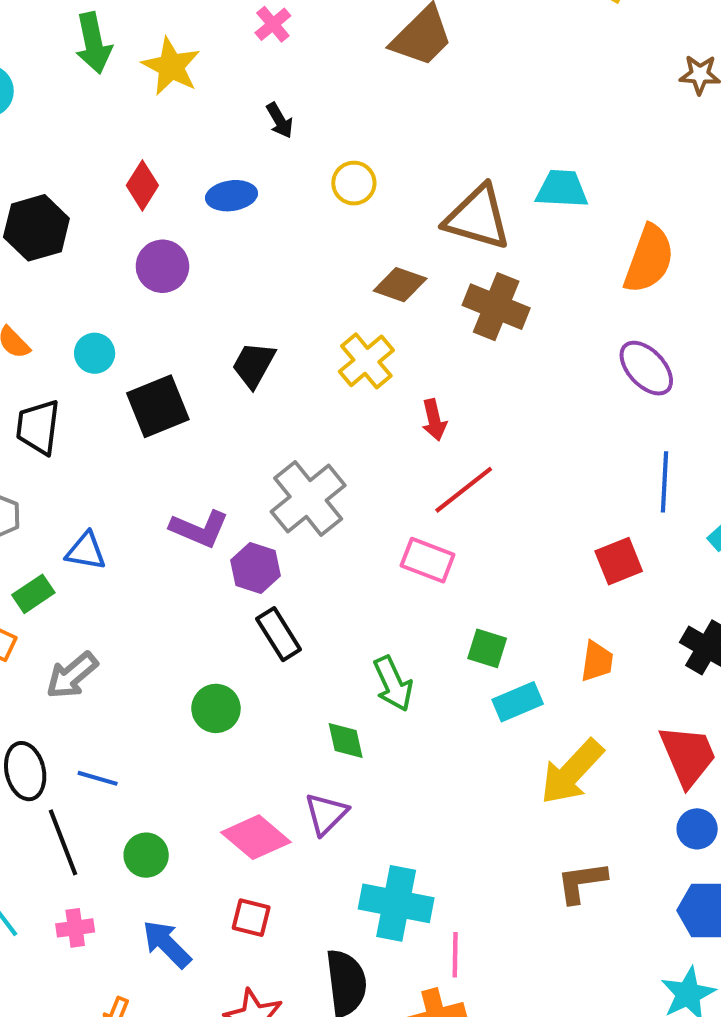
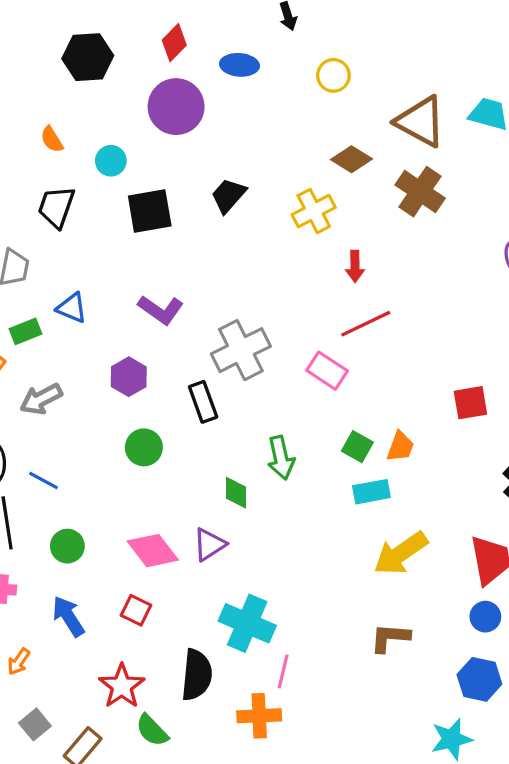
purple circle: (162, 266) -> (176, 107), size x1.4
gray cross: (308, 499) -> (241, 350), moved
purple hexagon: (255, 568) -> (129, 377), moved
orange trapezoid: (597, 661) -> (400, 447), moved

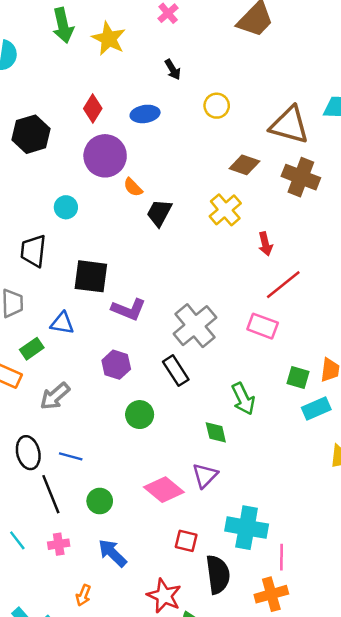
orange semicircle: (52, 139) -> (133, 187), moved
black square: (150, 211) -> (91, 276), moved, turned 30
red square: (136, 610) -> (186, 541), moved

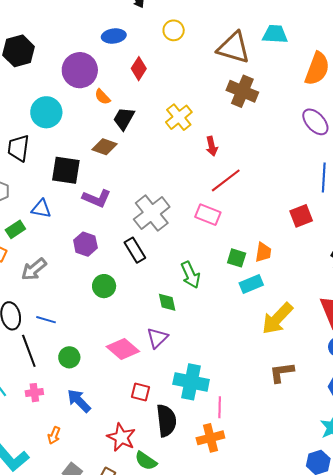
red diamond: (93, 109) -> (139, 69), moved
brown diamond: (244, 165) -> (105, 147), moved
cyan circle: (66, 207) -> (46, 112), size x1.6

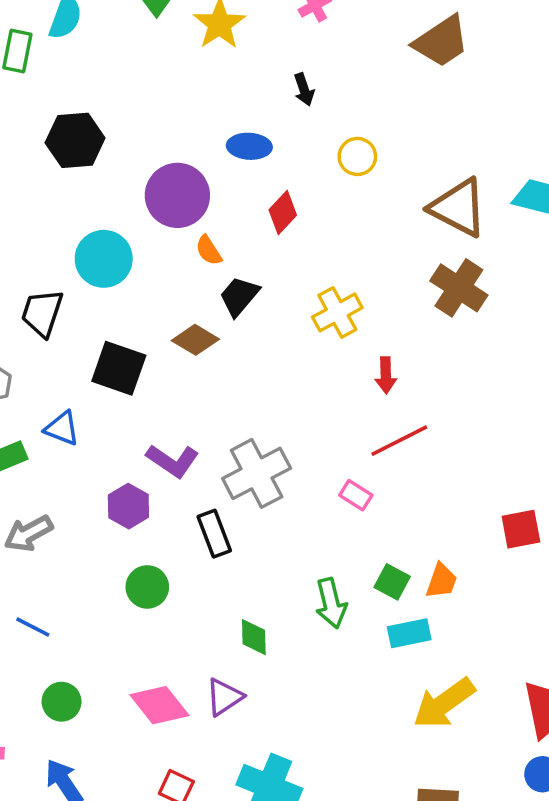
purple L-shape: (97, 198) -> (173, 461), moved
pink rectangle: (208, 215) -> (356, 495), size x0.7
green arrow: (190, 275) -> (331, 603), moved

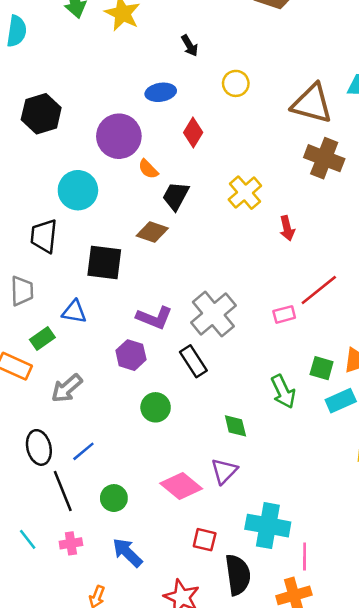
red line: (399, 441) -> (319, 290), moved
pink rectangle: (356, 495) -> (284, 314), turned -35
blue line: (33, 627) -> (83, 451), turned -55

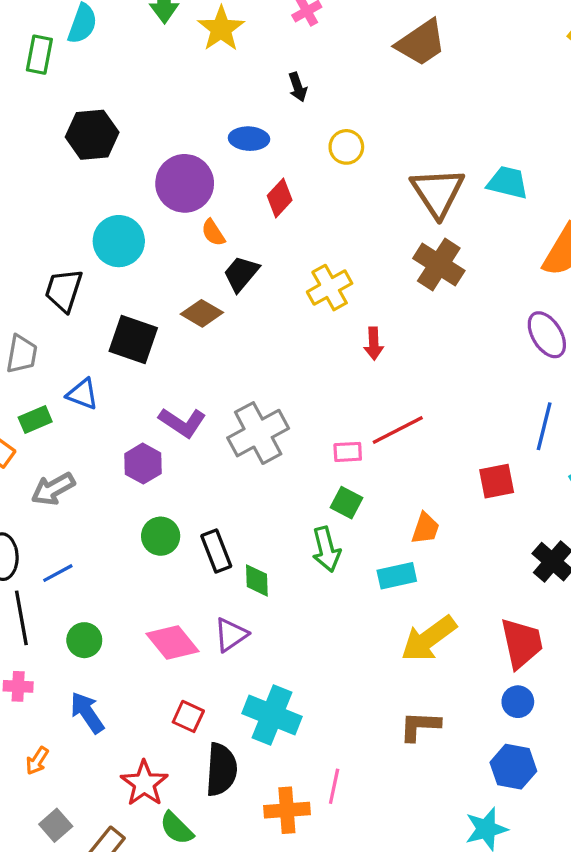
brown triangle: (312, 104) -> (438, 192), turned 30
black rectangle: (193, 361) -> (216, 551), moved
green square: (322, 368) -> (347, 503), moved
pink line: (305, 557) -> (334, 786), moved

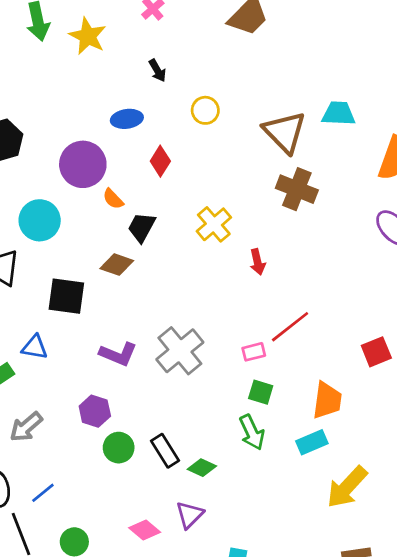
purple hexagon: (143, 464) -> (95, 411), moved
orange trapezoid: (425, 528) -> (327, 400), size x1.4
green diamond: (257, 580) -> (202, 468), turned -52
pink diamond: (173, 642) -> (145, 530), size x0.7

